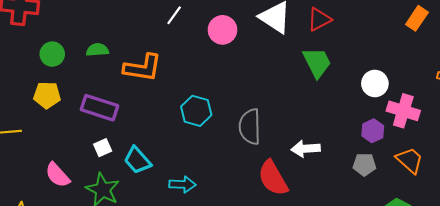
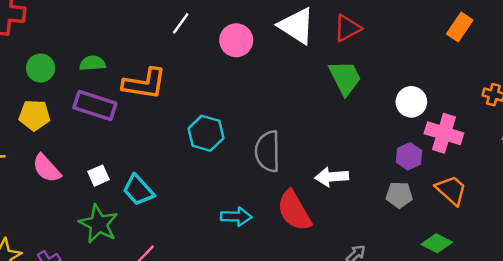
purple rectangle: (100, 108) -> (95, 105), moved
pink semicircle: (57, 175) -> (47, 168), moved
cyan arrow: (183, 184) -> (236, 217), moved

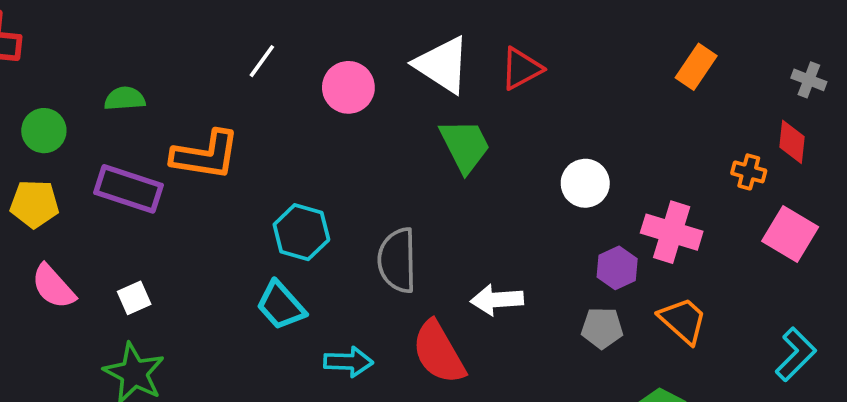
green semicircle: (92, 63) -> (125, 99), moved
green trapezoid: (345, 78) -> (465, 146), moved
white circle: (411, 102) -> (585, 183), moved
cyan trapezoid: (138, 190) -> (281, 305), moved

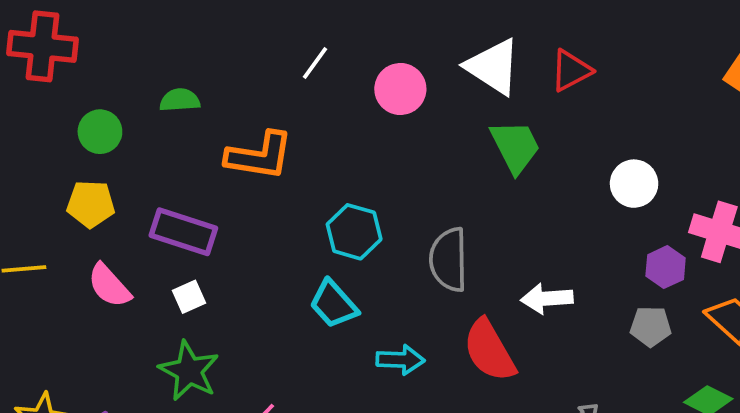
purple rectangle: (128, 189) -> (183, 232), moved

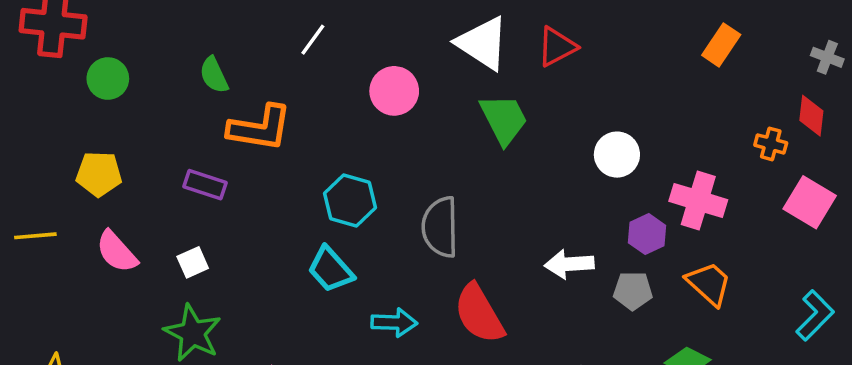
pink circle: (400, 89) -> (394, 91), moved
green semicircle: (180, 100) -> (214, 75), moved, turned -111
green circle: (100, 132) -> (108, 79), moved
purple rectangle: (183, 232) -> (205, 185), moved, size x0.7
white arrow: (547, 299) -> (569, 264), moved

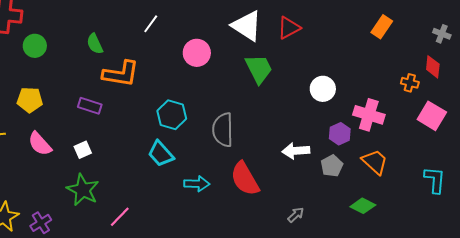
gray pentagon: (633, 291) -> (332, 166), turned -30
cyan L-shape: (815, 315) -> (435, 180), turned -40

